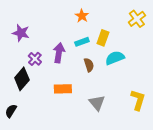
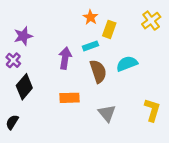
purple star: (21, 33) -> (23, 36), turned -30
yellow rectangle: (103, 38) -> (109, 29), moved
purple cross: (35, 59) -> (13, 60), moved
brown semicircle: (89, 65) -> (98, 71), size x1.5

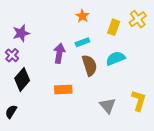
yellow rectangle: (109, 29) -> (114, 27), moved
gray triangle: (107, 113) -> (108, 106), moved

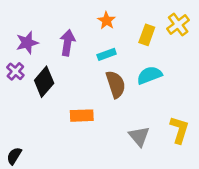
purple arrow: (59, 53) -> (67, 43), moved
black diamond: (22, 79) -> (44, 82), moved
black semicircle: (11, 112) -> (14, 156), moved

